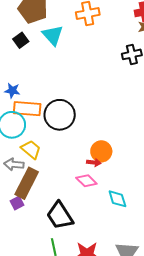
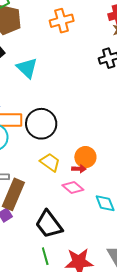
cyan triangle: (53, 35) -> (27, 68), moved
yellow trapezoid: (31, 149) -> (50, 162), moved

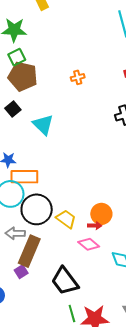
orange cross: (62, 21) -> (78, 77), size x0.6
black circle: (41, 124) -> (37, 209), moved
green line: (45, 256) -> (72, 313), moved

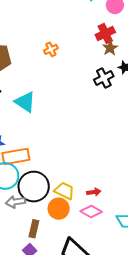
orange circle: (101, 214) -> (59, 209), moved
gray arrow: (15, 233) -> (15, 202), moved
brown rectangle: (29, 251) -> (34, 229), size x0.6

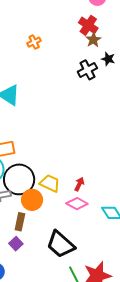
red cross: (105, 33) -> (88, 25), turned -30
red arrow: (94, 192) -> (79, 184), turned -56
orange circle: (59, 209) -> (32, 200), moved

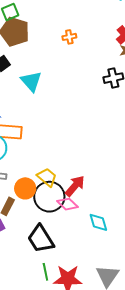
black circle: (19, 179) -> (49, 197), moved
red arrow: (79, 184) -> (75, 186), size x1.6

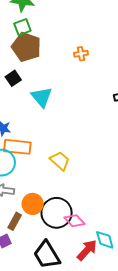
yellow trapezoid: (47, 177) -> (60, 161), moved
red arrow: (75, 186) -> (87, 250), moved

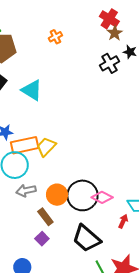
yellow trapezoid: (60, 161) -> (46, 147), moved, turned -70
brown rectangle: (15, 221) -> (45, 217), turned -48
red arrow: (87, 250) -> (123, 221), size x0.6

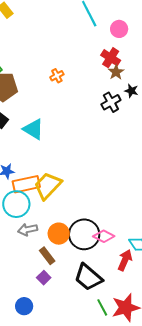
yellow trapezoid: (46, 147) -> (48, 186), size x1.4
red arrow: (123, 221) -> (125, 260), size x1.5

